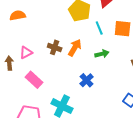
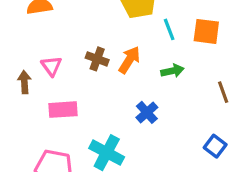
pink triangle: (26, 53) -> (51, 66), turned -40
pink rectangle: (34, 80) -> (63, 110), turned -48

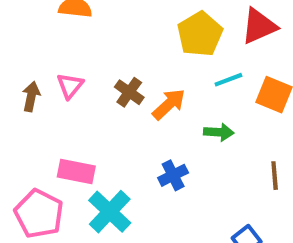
cyan line: (169, 29) -> (228, 80), turned 75
pink rectangle: (63, 110) -> (76, 171), moved

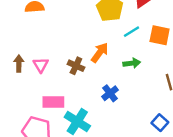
pink triangle: (70, 86) -> (41, 65), moved
brown cross: (129, 92) -> (76, 66), moved

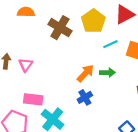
orange arrow: (100, 53) -> (85, 73), moved
brown cross: (76, 66) -> (60, 28), moved, size x1.5

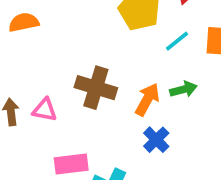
brown cross: (60, 28) -> (96, 88), moved
pink triangle: (26, 65) -> (45, 110), turned -40

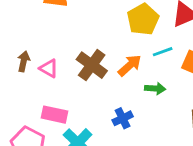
orange arrow: (147, 99) -> (130, 65), moved

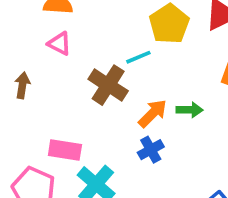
cyan line: (163, 52) -> (138, 57), moved
orange arrow: (130, 65) -> (153, 113), moved
pink triangle: (49, 68) -> (60, 44), moved

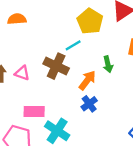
pink triangle: (60, 44) -> (22, 73), moved
green arrow: (190, 110) -> (108, 64), moved, turned 84

